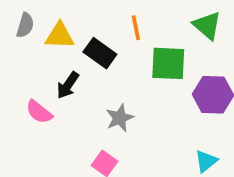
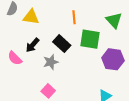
black rectangle: (100, 53) -> (62, 44), moved
gray star: (120, 118) -> (51, 62), moved

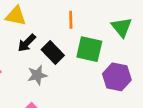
black arrow: (33, 45) -> (27, 43), moved

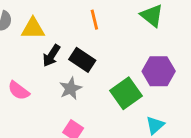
green square: (89, 49) -> (126, 93), moved, turned -36

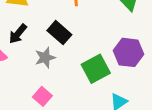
black arrow: (51, 56) -> (18, 34), moved

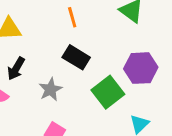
black rectangle: (59, 33) -> (76, 57), moved

